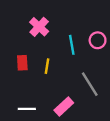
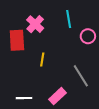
cyan line: (72, 45) -> (69, 19), moved
red rectangle: (22, 63) -> (17, 40), moved, size x1.5

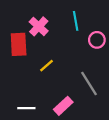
yellow line: (42, 60) -> (47, 66), turned 40

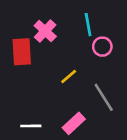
pink circle: (97, 40) -> (102, 47), moved
yellow line: (47, 66) -> (69, 76), moved

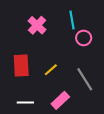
red rectangle: (22, 52) -> (21, 65), moved
yellow line: (69, 76) -> (51, 70), moved

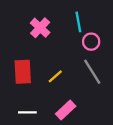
gray line: (85, 79) -> (92, 72), moved

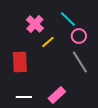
cyan line: (78, 22) -> (68, 19), turned -36
yellow line: (55, 76) -> (48, 42), moved

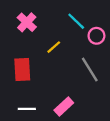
pink cross: (35, 24) -> (27, 22), moved
pink circle: (79, 36) -> (96, 36), moved

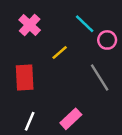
white line: (27, 109) -> (30, 121), turned -66

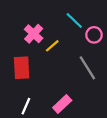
pink cross: (30, 25) -> (34, 34), moved

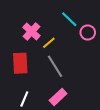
gray line: (87, 68) -> (55, 66), moved

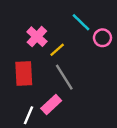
pink rectangle: (58, 97) -> (51, 105), moved

